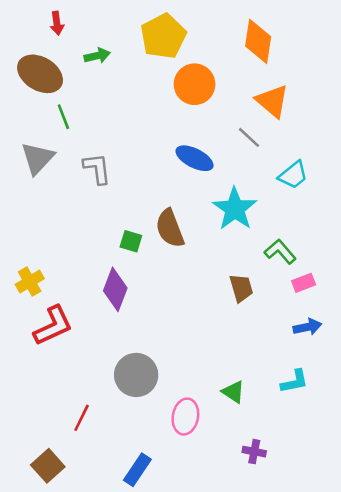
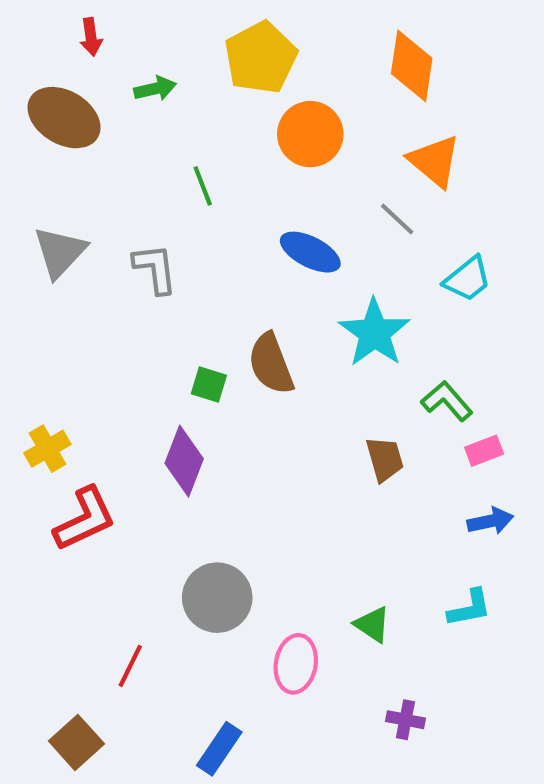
green line: (63, 117) -> (203, 186), moved

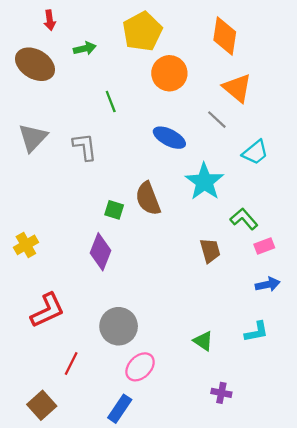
red L-shape: (85, 519) -> (47, 310), moved
pink ellipse: (296, 664) -> (140, 367), moved, turned 36

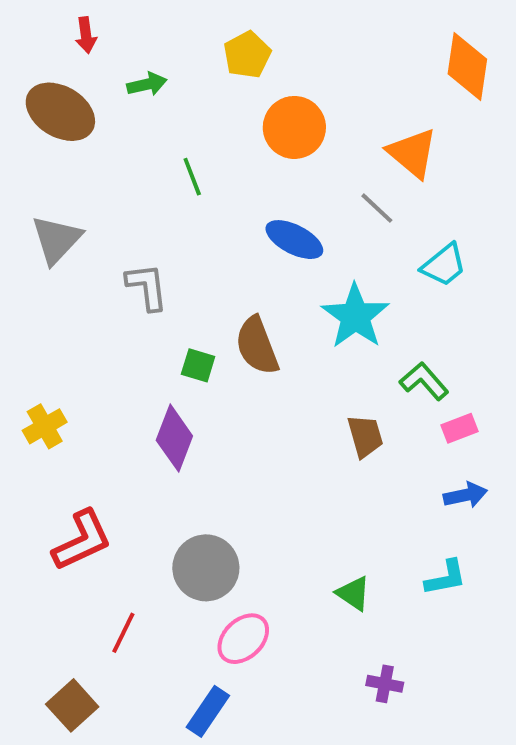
yellow pentagon: (142, 31) -> (247, 55), size x0.7
orange diamond: (225, 36) -> (467, 67), moved
gray L-shape: (85, 147) -> (147, 287), moved

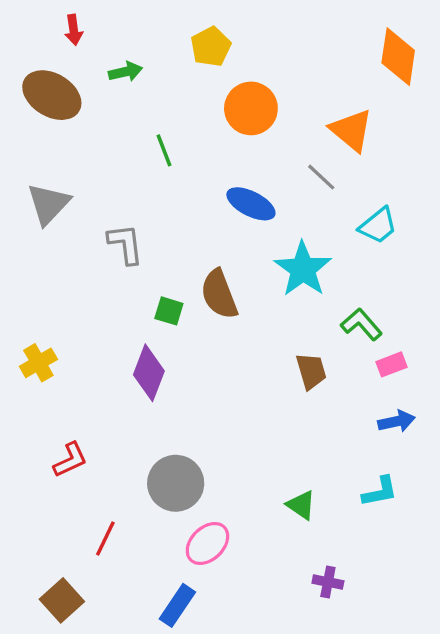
red L-shape: (82, 540) -> (70, 460), size x0.7

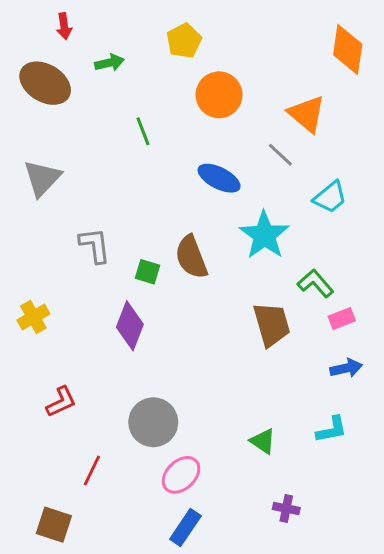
gray L-shape: (125, 244) -> (95, 245), moved
brown trapezoid: (311, 371) -> (272, 324), size x1.4
brown square: (62, 600) -> (54, 525), turned -30
blue rectangle: (177, 605) -> (185, 527), moved

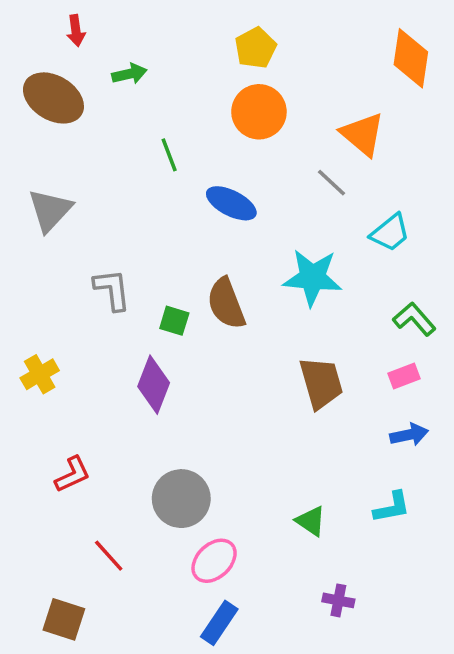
yellow pentagon: (184, 41) -> (255, 48), moved
blue ellipse: (219, 178) -> (231, 203), moved
cyan star: (264, 235) -> (312, 278), turned -30
green L-shape: (316, 283) -> (414, 319), moved
red line: (92, 470) -> (109, 556), turned -68

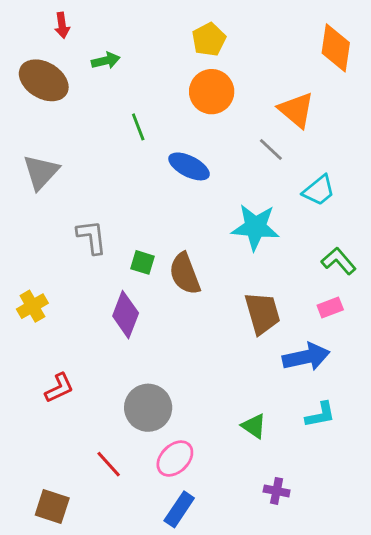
brown semicircle: (226, 303) -> (185, 274), moved
blue arrow: (409, 435) -> (306, 357), moved, size x1.5
red line: (109, 556) -> (109, 464), moved

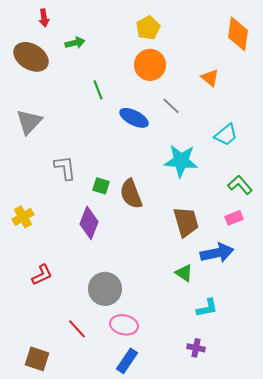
orange triangle: (296, 110) -> (210, 78), size x0.7
gray line: (271, 149) -> (171, 106), moved
cyan L-shape: (320, 415) -> (207, 308), moved
green triangle: (254, 426) -> (184, 273), moved
pink ellipse: (175, 459) -> (124, 325), turned 56

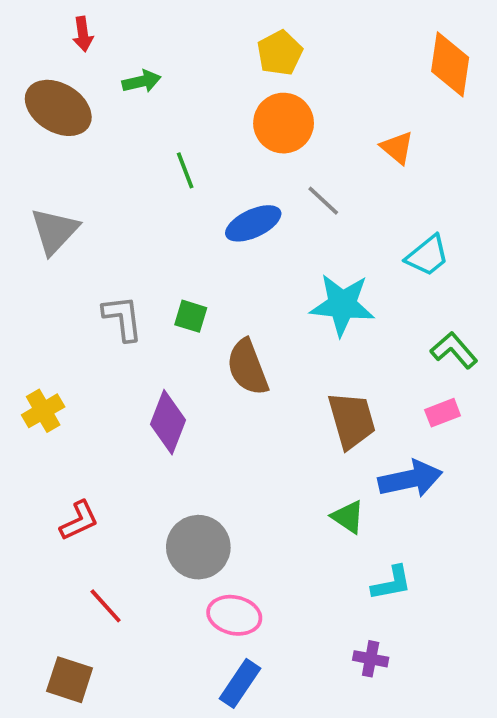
blue ellipse: (134, 118) -> (253, 223), turned -52
green square: (101, 186) -> (191, 316), moved
red line: (77, 329) -> (106, 606), moved

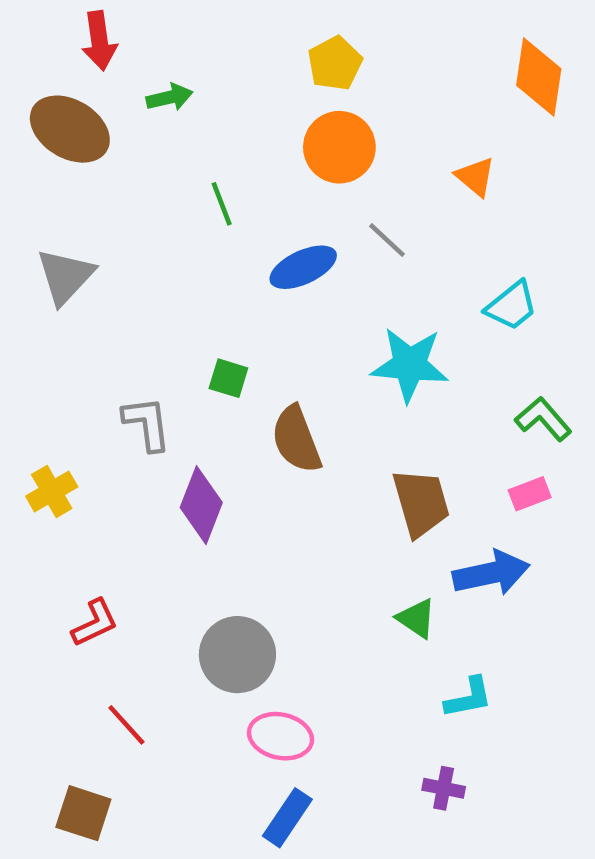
red arrow: (83, 34) -> (99, 41), size x1.4
gray L-shape: (123, 318) -> (147, 424), moved

